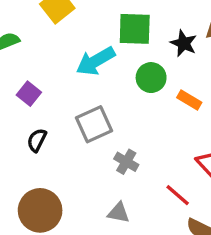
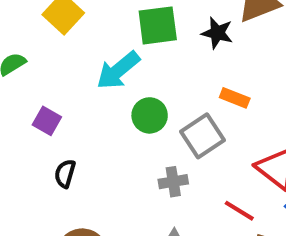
green circle: (151, 78) -> (150, 115), moved
gray square: (94, 124) -> (202, 136), moved
gray cross: (126, 162) -> (173, 182), turned -30

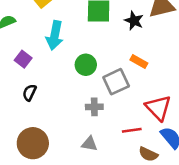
cyan arrow: (118, 70) -> (55, 35), moved, turned -48
red line: (239, 211) -> (132, 130), turned -48

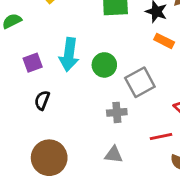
cyan arrow: (55, 35) -> (69, 55), moved
purple square: (23, 59) -> (33, 63), turned 35
orange rectangle: (139, 62) -> (164, 41), moved

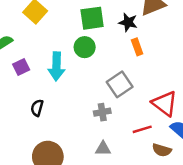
orange rectangle: (164, 41) -> (137, 47), turned 49
purple square: (33, 63) -> (21, 67), moved
green circle: (104, 65) -> (85, 47), moved

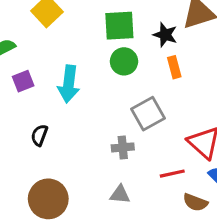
green circle: (85, 47) -> (124, 61), moved

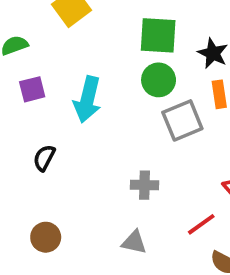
gray square: (148, 114) -> (182, 120), moved
red line: (172, 174) -> (201, 224), turned -30
brown circle: (48, 199) -> (46, 237), size x0.6

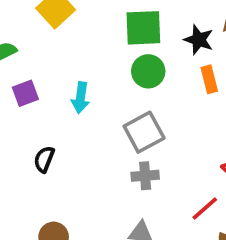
cyan arrow: (87, 99) -> (81, 98), size x0.7
gray square: (182, 120) -> (144, 132), moved

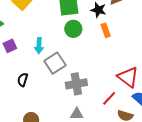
gray square: (144, 132) -> (55, 63), moved
gray cross: (145, 176) -> (76, 84), size x1.5

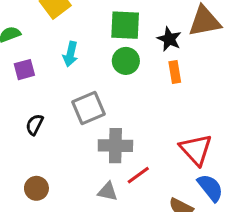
cyan arrow: (39, 46) -> (70, 54), moved
red line: (109, 98) -> (138, 175), moved

